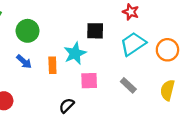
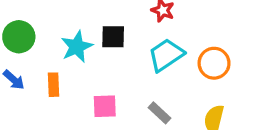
cyan star: (75, 53) -> (77, 47), moved

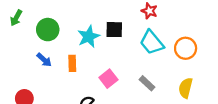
cyan trapezoid: (166, 55) -> (152, 42), turned -96
pink square: (105, 106) -> (108, 79), turned -36

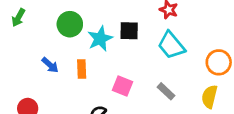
green circle: (48, 30) -> (70, 24), moved
orange circle: (186, 48) -> (219, 62), moved
pink square: (108, 79) -> (123, 86), turned -30

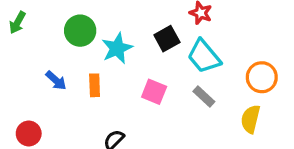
black square: (129, 31) -> (167, 39), moved, turned -30
pink square: (123, 86) -> (154, 92), moved
gray rectangle: (166, 91) -> (204, 97), moved

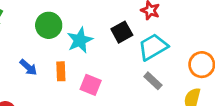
cyan trapezoid: (204, 56) -> (153, 47), turned 100
pink square: (154, 92) -> (91, 85), moved

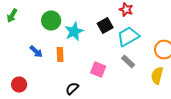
pink square: (91, 85) -> (98, 70), moved

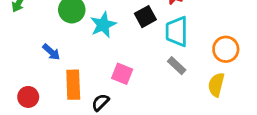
cyan trapezoid: (128, 37) -> (177, 32), turned -60
orange rectangle: (60, 55) -> (73, 85), moved, size x1.5
pink square: (98, 70) -> (122, 74), moved

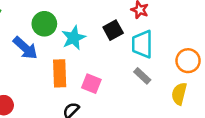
blue arrow: (51, 52) -> (25, 48), moved, size x1.5
orange rectangle: (73, 85) -> (60, 73), moved

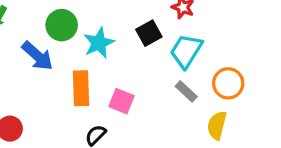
cyan trapezoid: (142, 44) -> (186, 51), turned 32
orange circle: (188, 61) -> (228, 83), moved
yellow semicircle: (179, 94) -> (217, 125), moved

